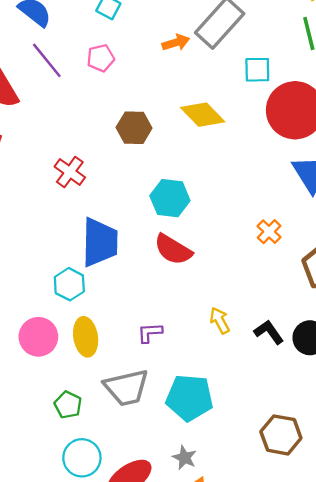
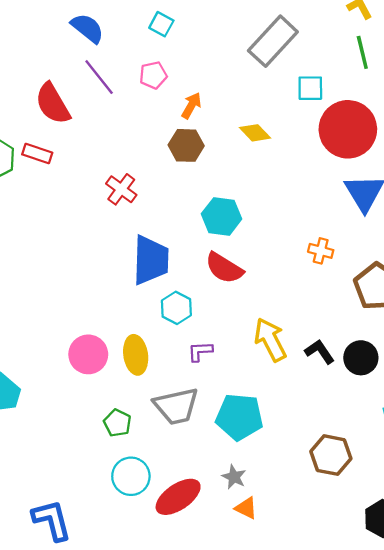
orange arrow: (176, 43) -> (191, 106), moved, turned -44
yellow diamond: (203, 115) -> (255, 133), size x0.7
orange cross: (269, 232) -> (321, 251), turned -30
cyan hexagon: (69, 284) -> (176, 308), moved
yellow arrow: (220, 320) -> (270, 340), size x1.6

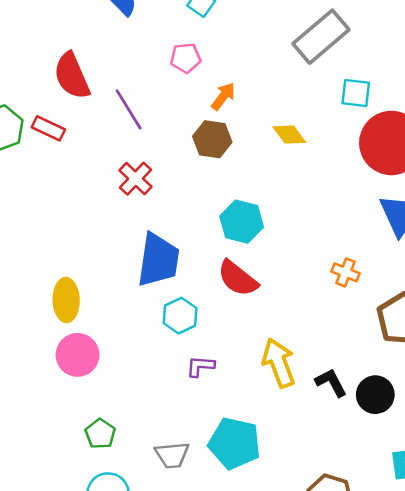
purple line: (99, 77) -> (129, 109), moved
yellow ellipse: (136, 355) -> (66, 300), moved
gray trapezoid: (176, 406) -> (172, 455), moved, size x0.7

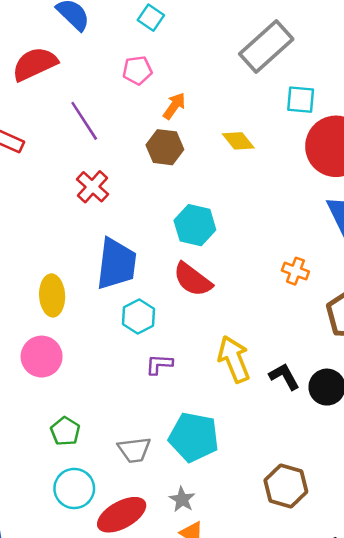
red semicircle: (72, 76) -> (35, 64), moved, turned 90
yellow ellipse: (66, 300) -> (52, 295), moved

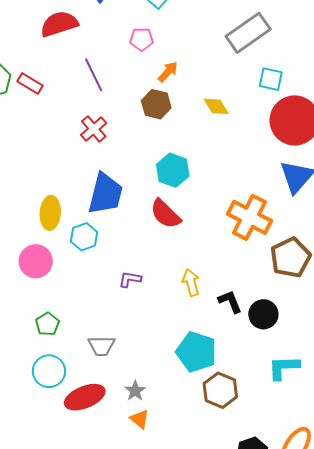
orange cross: (295, 271) -> (249, 217), size x2.0
cyan hexagon: (139, 317) -> (84, 237), moved
yellow arrow: (234, 359) -> (191, 282), size x0.7
cyan pentagon: (194, 437) -> (196, 352), moved

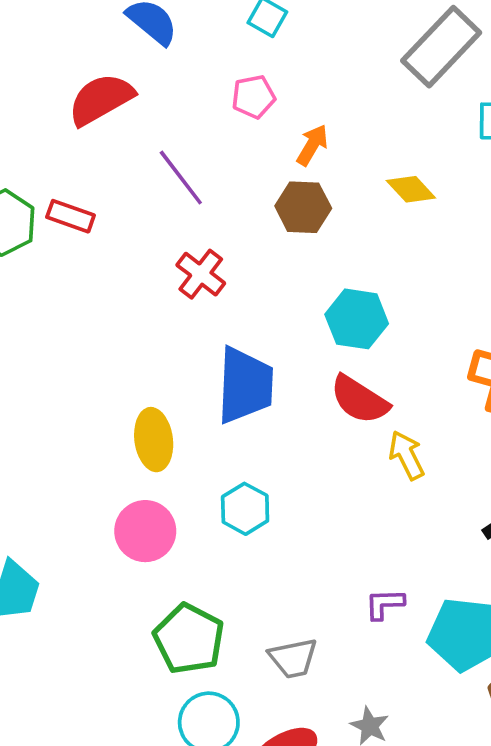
cyan hexagon: (84, 237) -> (245, 509), moved
purple L-shape: (130, 279) -> (385, 604), moved
yellow arrow: (191, 282) -> (407, 455), moved
green pentagon: (47, 324) -> (189, 639), size x1.6

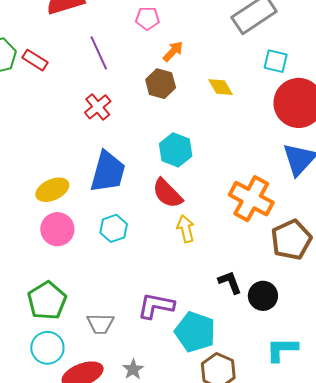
yellow ellipse: (154, 440) -> (52, 190), turned 60
cyan hexagon: (245, 509) -> (114, 228), moved
pink circle: (145, 531) -> (57, 229), moved
purple L-shape: (385, 604) -> (156, 306), size x1.6

